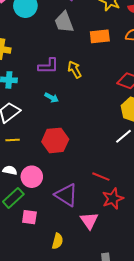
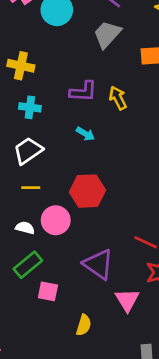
gray trapezoid: (64, 22) -> (107, 34), turned 60
pink circle: (32, 177) -> (56, 220), moved

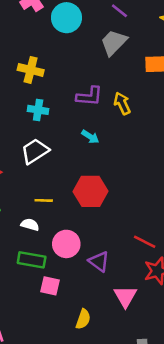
yellow line: (31, 188) -> (44, 200), moved
pink circle: (56, 220) -> (66, 244), moved
purple triangle: (98, 264) -> (99, 261), size x0.7
green rectangle: (28, 265) -> (32, 260), turned 48

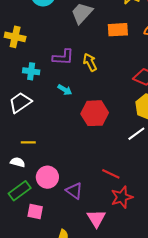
cyan cross: (38, 110) -> (31, 71), moved
red hexagon: (90, 191) -> (95, 113), moved
green rectangle: (32, 260) -> (20, 191), turned -45

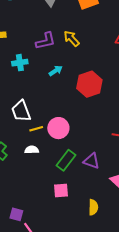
cyan arrow: (65, 90) -> (56, 71), turned -48
white trapezoid: (20, 103) -> (21, 111), moved, turned -60
pink circle: (47, 177) -> (58, 128), moved
green rectangle: (20, 191) -> (66, 160), moved

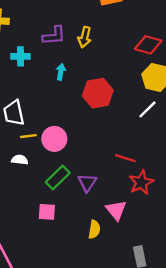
yellow arrow: (72, 39) -> (85, 37), turned -132
cyan arrow: (56, 71) -> (61, 72), turned -56
purple triangle: (91, 161) -> (87, 183), turned 36
yellow semicircle: (93, 207) -> (94, 229), moved

